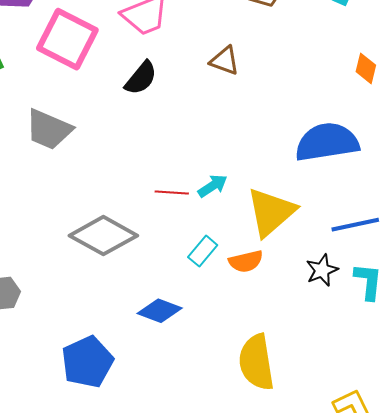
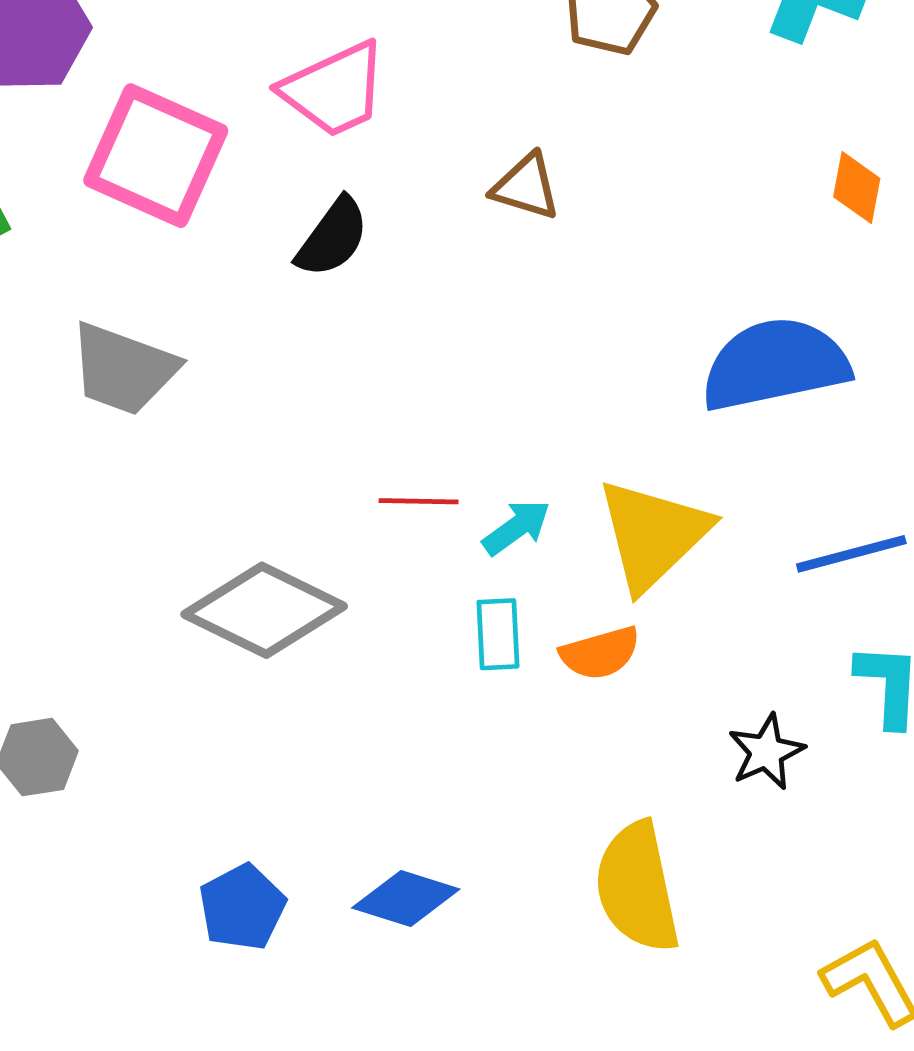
cyan arrow: (213, 186) -> (516, 527), moved
cyan rectangle: (203, 251) -> (498, 634), turned -40
black star: (322, 270) -> (766, 752), moved
blue diamond: (160, 311) -> (406, 898), moved
blue pentagon: (87, 362) -> (242, 907), size x0.7

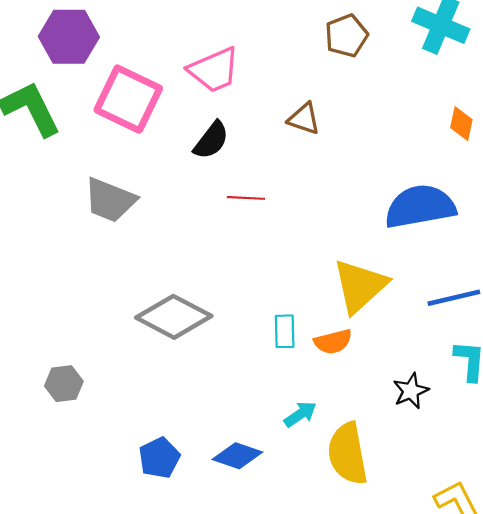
red line: (419, 501) -> (246, 198), moved
cyan arrow: (516, 527) -> (300, 414), moved

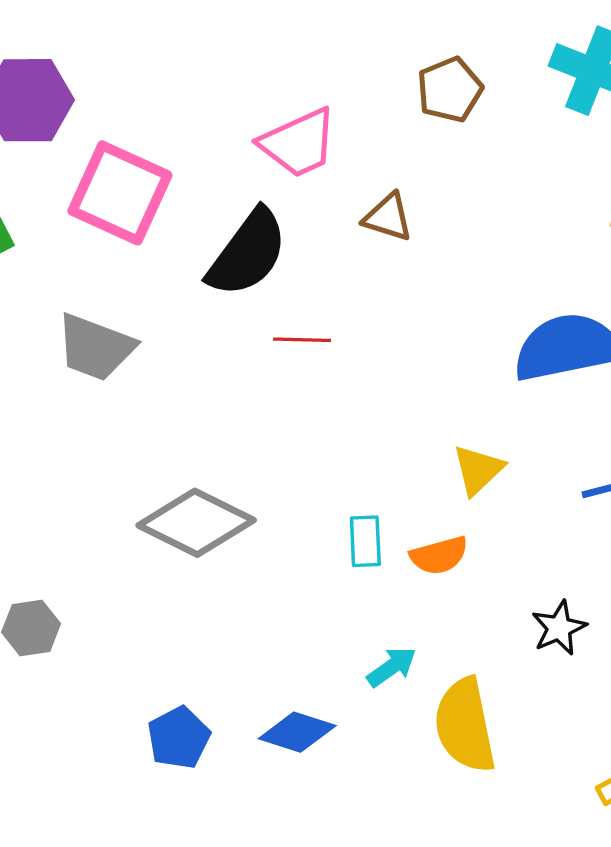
pink trapezoid: (214, 70) -> (298, 143), moved
black semicircle: (211, 140) -> (247, 253), size x1.5
yellow triangle: (360, 286) -> (478, 470), size x0.6

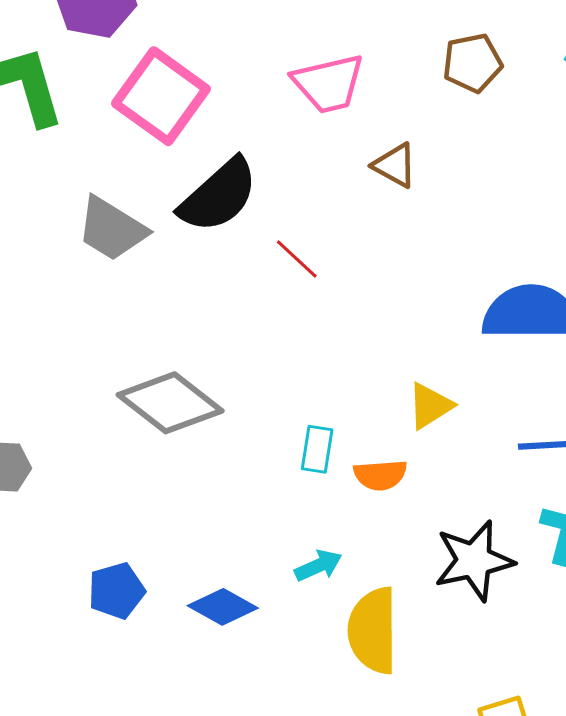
black semicircle: (247, 253) -> (219, 196), moved
red line: (302, 340) -> (297, 259), turned 30
black star: (559, 628) -> (474, 561), size x1.6

